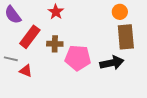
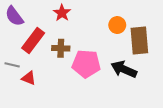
orange circle: (120, 12) -> (117, 25), moved
black arrow: (112, 63) -> (124, 69), turned -145

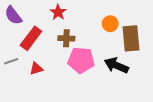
brown cross: (61, 48) -> (66, 38), moved
gray line: (12, 65) -> (11, 61), turned -32
red triangle: (29, 78) -> (36, 69), moved, turned -40

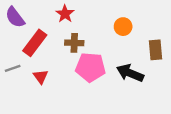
brown rectangle: (131, 38) -> (156, 50), moved, size x0.7
red triangle: (36, 69) -> (41, 77), turned -48

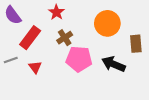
orange circle: (123, 27) -> (107, 23), size x1.6
brown cross: (74, 43) -> (65, 38), turned -35

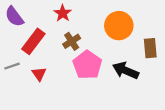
pink pentagon: (79, 59) -> (87, 65), turned 30

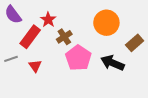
red star: (63, 13) -> (48, 20), moved
brown rectangle: (150, 48) -> (135, 43), turned 54

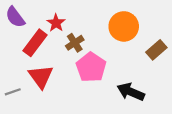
gray line: (11, 59) -> (13, 92), moved
black arrow: (112, 63) -> (131, 92), moved
red triangle: (35, 66) -> (41, 77), size x1.6

